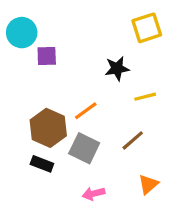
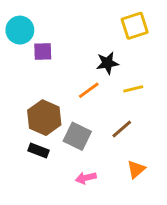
orange line: (86, 111) -> (89, 90), moved

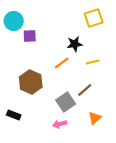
gray square: (77, 136) -> (66, 102), moved, turned 30
black rectangle: (39, 151) -> (14, 115), moved

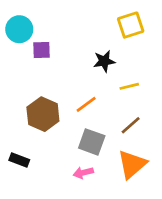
orange line: (62, 63) -> (86, 104), moved
brown line: (85, 90) -> (131, 125), moved
gray square: (66, 102) -> (92, 142), turned -36
orange triangle: (95, 118) -> (132, 164), size x1.6

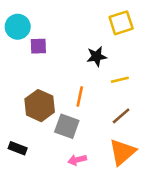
orange line: (86, 104) -> (80, 97), turned -42
gray square: (92, 142) -> (67, 126), moved

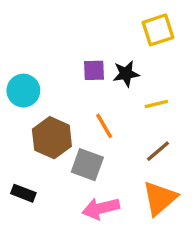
cyan circle: (18, 27) -> (23, 91), moved
purple square: (38, 46) -> (94, 70), moved
orange line: (80, 97) -> (104, 126), turned -42
pink arrow: (77, 160) -> (101, 208), size x1.5

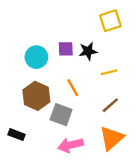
cyan circle: (23, 91) -> (36, 57), moved

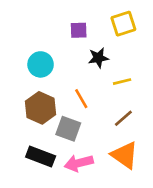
purple square: (66, 49) -> (79, 30), moved
black rectangle: (16, 135) -> (41, 156), moved, size x1.5
orange triangle: (112, 138) -> (125, 155), turned -44

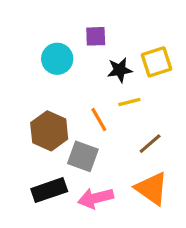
yellow square: (123, 24) -> (156, 62), moved
cyan circle: (41, 64) -> (57, 59), moved
yellow line: (122, 82) -> (129, 102), moved
black rectangle: (41, 156) -> (49, 190), turned -40

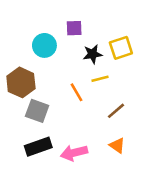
brown hexagon: (49, 131) -> (21, 82), moved
gray square: (83, 156) -> (37, 111), moved
orange triangle: (152, 188) -> (117, 145), size x0.6

